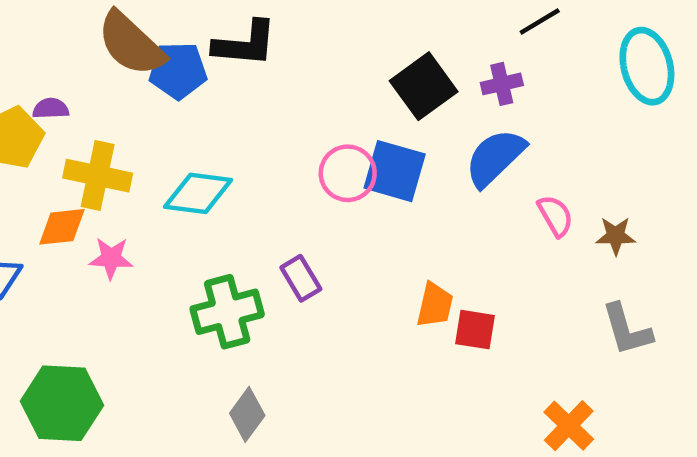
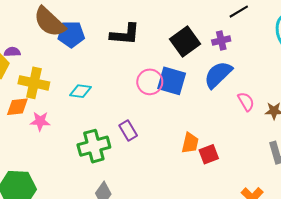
black L-shape: (245, 44) -> (125, 34), moved
cyan diamond: (198, 193) -> (80, 91), size x0.7
red square: (475, 330) -> (209, 154), turned -30

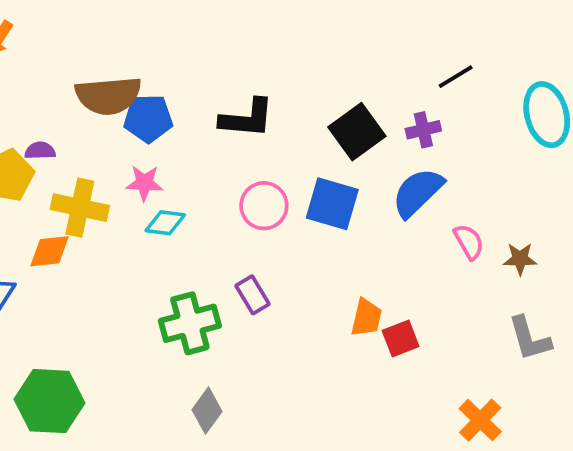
brown semicircle: (49, 22) -> (108, 96), turned -48
pink circle: (150, 82) -> (264, 206), moved
pink star: (40, 121) -> (144, 183), moved

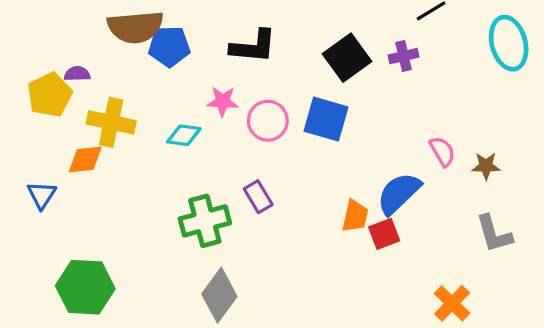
pink star: (144, 183) -> (223, 101), moved
blue semicircle: (418, 192) -> (399, 193), moved
gray diamond: (207, 411) -> (219, 295), size x1.4

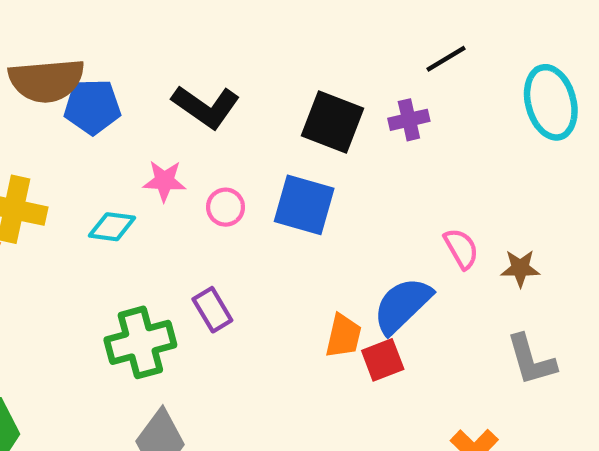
black L-shape: (253, 46) -> (206, 107), turned 30
black square: (347, 58) -> (332, 122), turned -33
pink circle: (268, 121) -> (226, 207), size x0.7

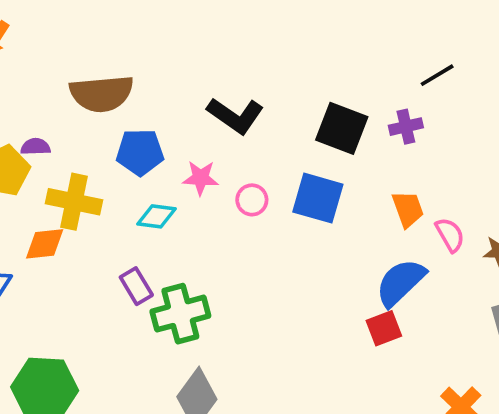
blue pentagon: (92, 107) -> (140, 152), moved
purple rectangle: (212, 310) -> (136, 286), moved
orange trapezoid: (343, 336) -> (408, 209), moved, turned -33

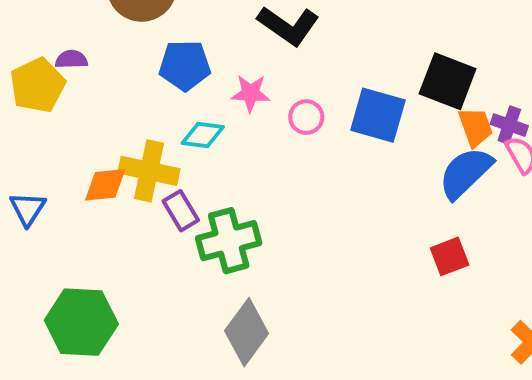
purple cross: (406, 127) -> (509, 125), moved, turned 32
black square: (342, 128) -> (448, 81), moved
yellow cross: (74, 202) -> (149, 171), moved
orange diamond: (45, 244) -> (105, 185), moved
blue semicircle: (400, 282) -> (466, 173), moved

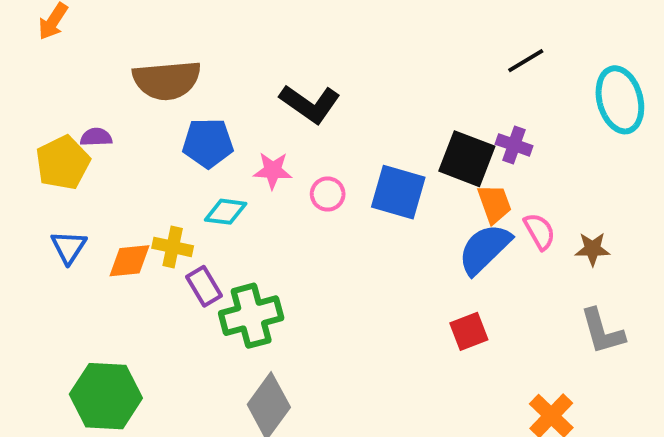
purple cross: (509, 125) -> (514, 145), moved
yellow cross: (149, 171) -> (173, 247), size x0.7
blue triangle: (28, 209) -> (69, 247), moved

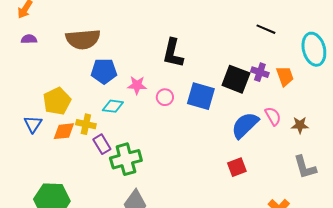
black line: (526, 61) -> (266, 29), turned 54
black L-shape: (310, 104) -> (173, 53), moved, turned 68
purple semicircle: (96, 137) -> (29, 39), moved
yellow pentagon: (63, 163) -> (57, 101), moved
orange trapezoid: (494, 204) -> (285, 76), moved

